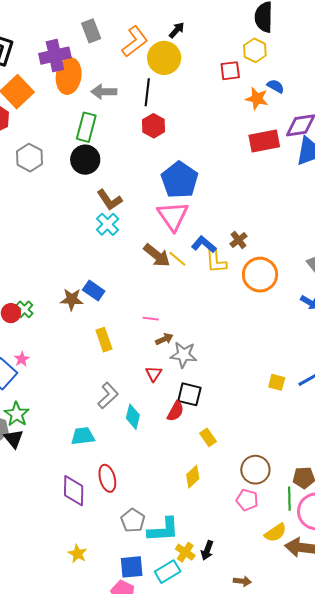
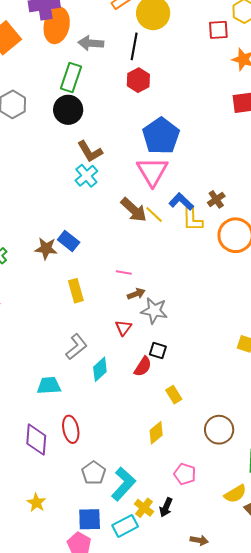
black square: (189, 394) -> (158, 350), size x0.7
cyan diamond: (133, 417) -> (100, 369), turned 30
pink pentagon: (247, 500) -> (185, 474), moved
cyan L-shape: (163, 530) -> (123, 484), turned -48

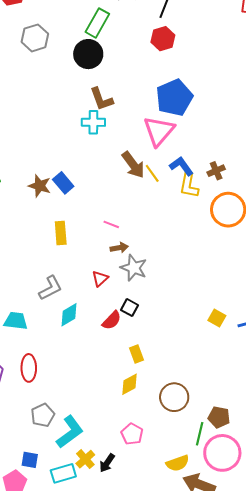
cyan cross: (86, 176) -> (93, 122), turned 30
yellow diamond: (156, 433) -> (129, 384), moved
blue square: (90, 519) -> (30, 460), size x0.7

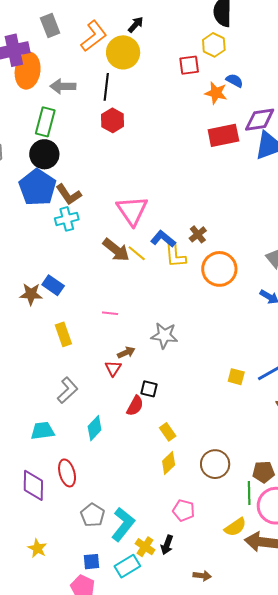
blue pentagon: (174, 98) -> (37, 187), moved
brown arrow: (119, 248) -> (126, 352), moved
gray star: (134, 268) -> (164, 335), moved
cyan diamond: (69, 315) -> (95, 428), moved

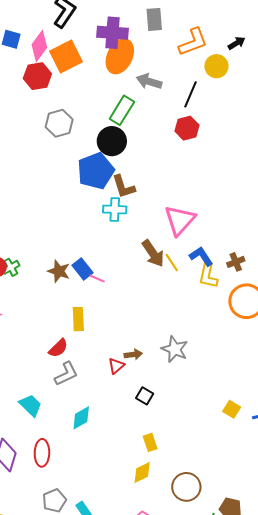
yellow circle: (123, 52) -> (216, 66), size x0.7
pink line: (110, 313) -> (97, 279), moved
red semicircle: (135, 406) -> (58, 348), moved
cyan trapezoid: (42, 431) -> (31, 405), turned 35

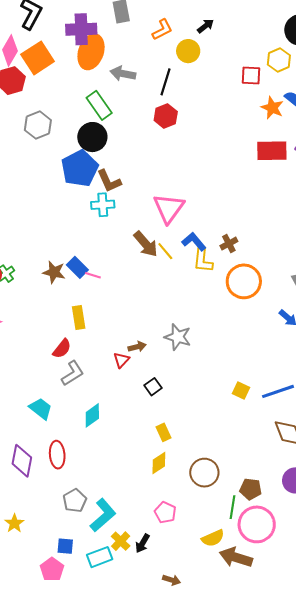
orange L-shape: (193, 42) -> (162, 30), size x0.7
green rectangle: (122, 110) -> (99, 105), turned -60
black square: (145, 396) -> (153, 387), turned 30

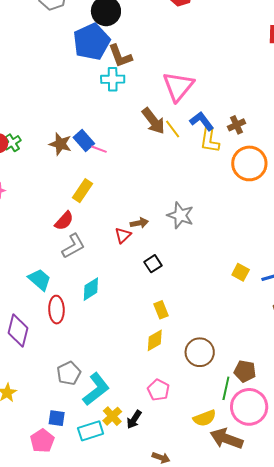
yellow rectangle: (79, 318) -> (82, 191), turned 40
red ellipse: (57, 455) -> (56, 310), moved

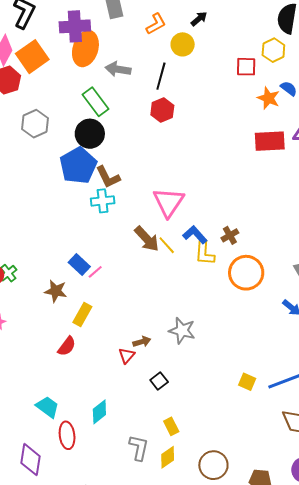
brown star: (60, 144) -> (56, 291), moved
pink line: (99, 149) -> (95, 272), turned -56
gray L-shape: (73, 246) -> (139, 448), moved, turned -44

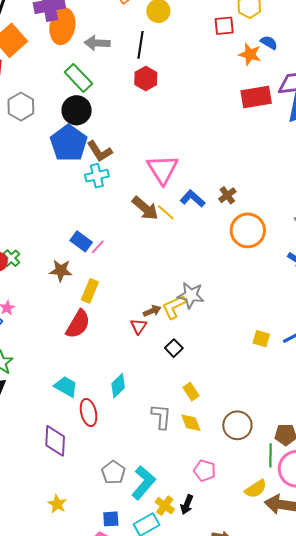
yellow L-shape: (205, 253) -> (174, 307), moved, turned 68
red semicircle: (67, 346) -> (78, 324), size x1.4
yellow diamond: (168, 457) -> (191, 423), turned -70

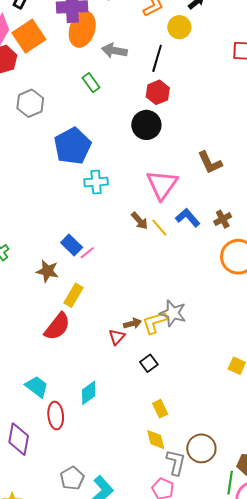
green rectangle: (78, 78) -> (91, 83), size x0.7
black circle: (77, 110) -> (146, 125), moved
brown L-shape: (100, 151) -> (210, 163), moved
brown arrow: (145, 208) -> (140, 221), size x0.7
gray L-shape: (161, 417) -> (176, 462), moved

